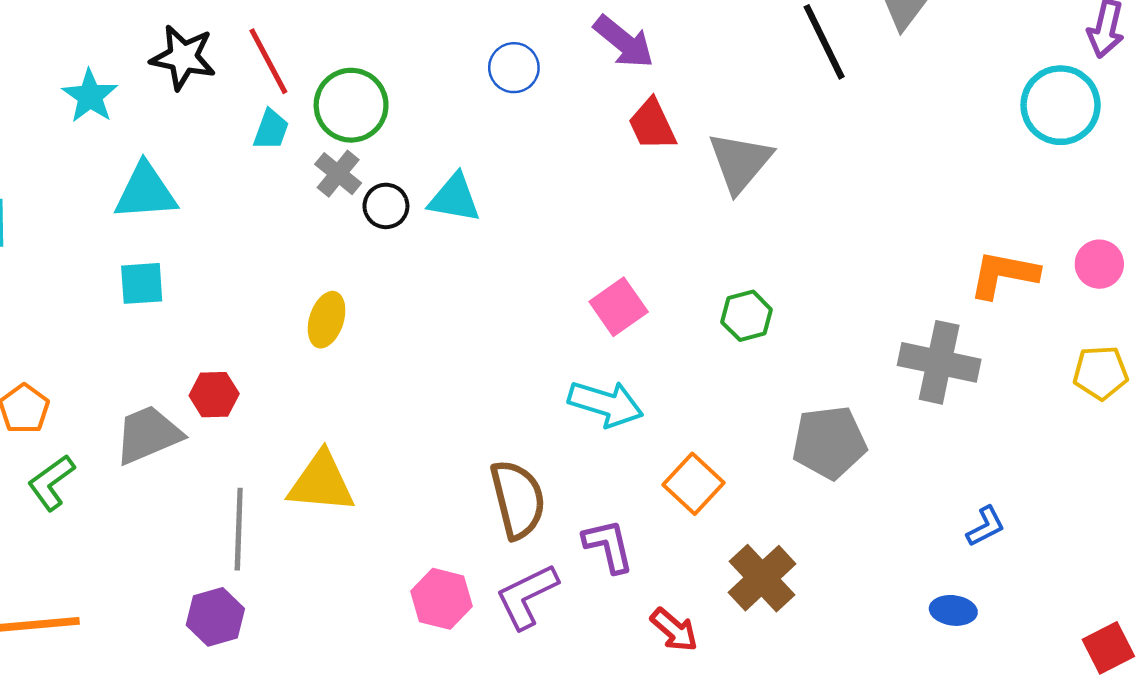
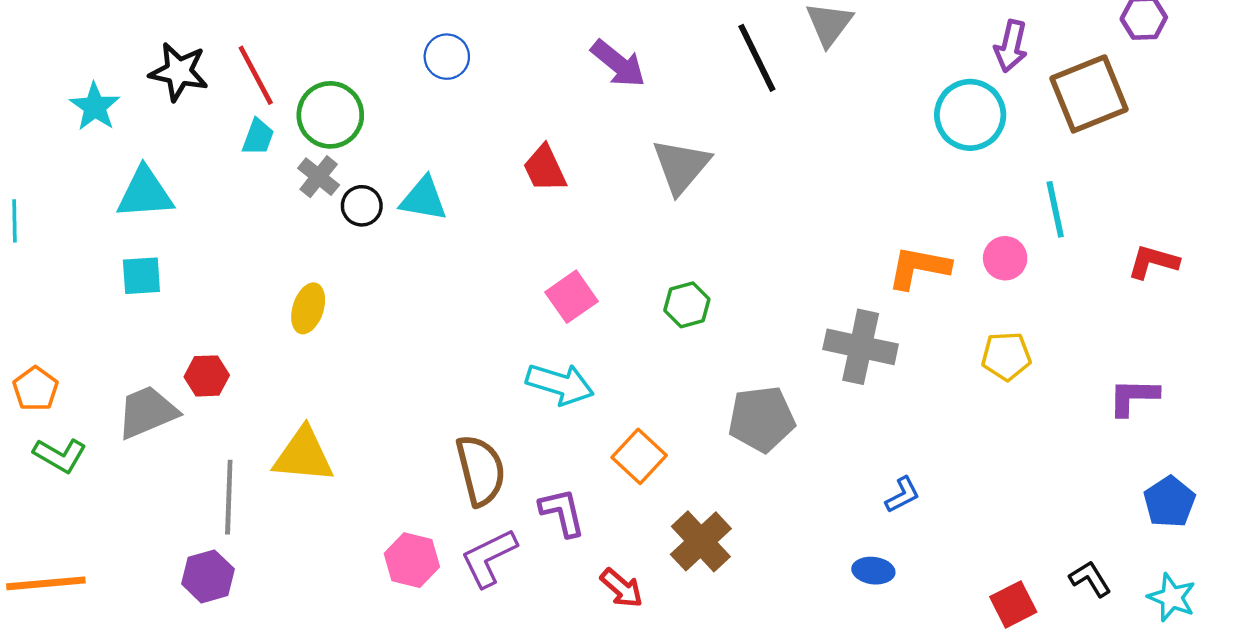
purple arrow: (624, 42) -> (618, 64), moved
blue circle: (514, 68) -> (447, 57), moved
red trapezoid: (652, 125) -> (545, 168), moved
green L-shape: (51, 482) -> (60, 455), turned -114

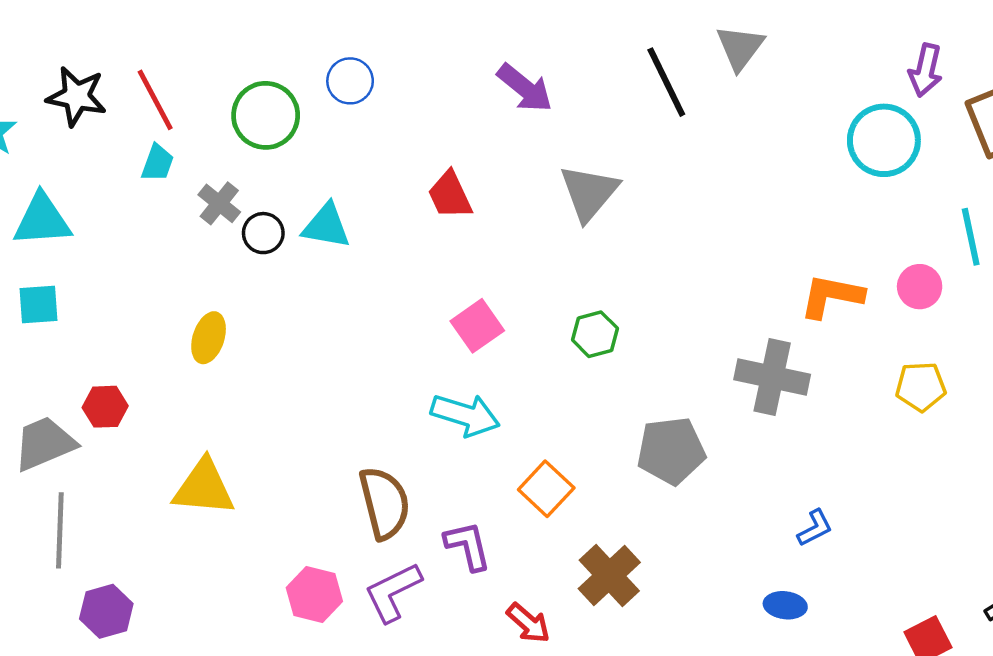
green circle: (330, 115) -> (266, 115), moved
gray line: (229, 497) -> (60, 530), moved

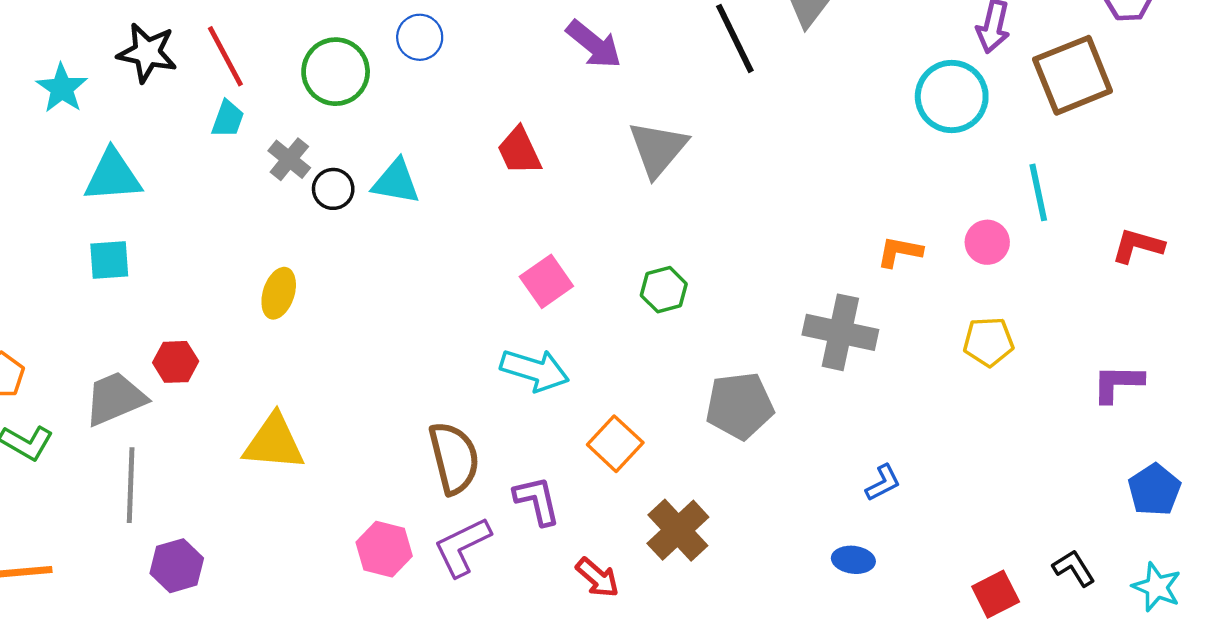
orange L-shape: (832, 296) -> (900, 252), size x0.7

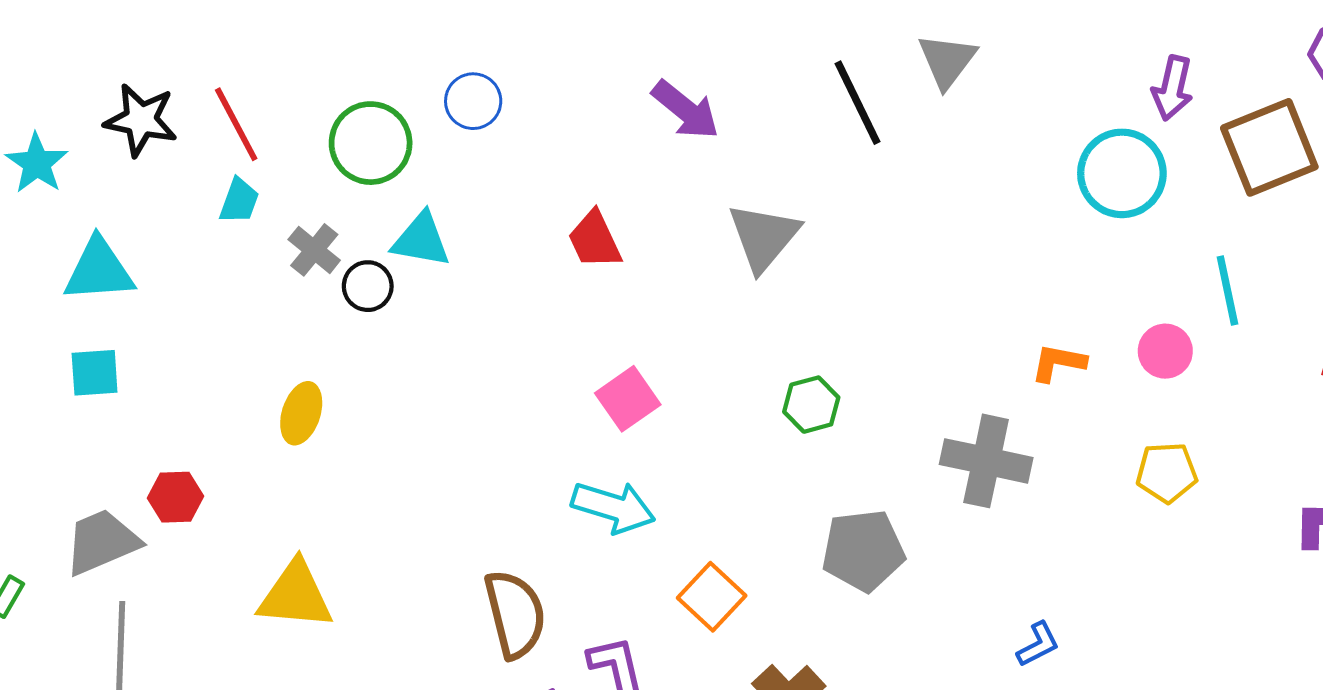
cyan triangle: (396, 182) -> (421, 240), moved
green hexagon: (664, 290) -> (811, 405), moved

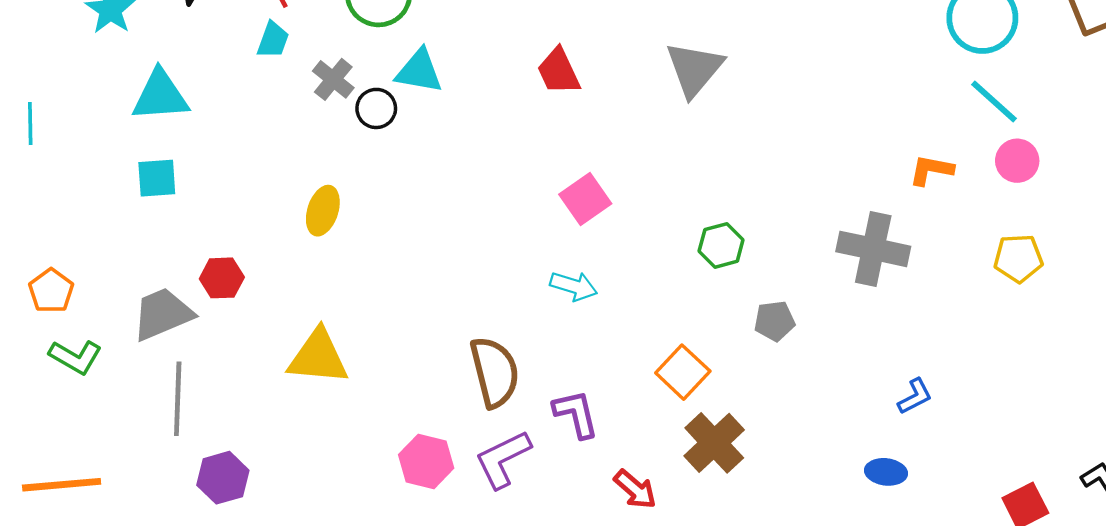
cyan line: (1227, 290) -> (994, 101), moved, turned -36
green hexagon: (811, 405) -> (721, 245), moved
cyan arrow: (613, 507) -> (574, 286), size x0.7
gray pentagon: (863, 551) -> (775, 321), size x0.6
orange square: (712, 597) -> (683, 372), moved

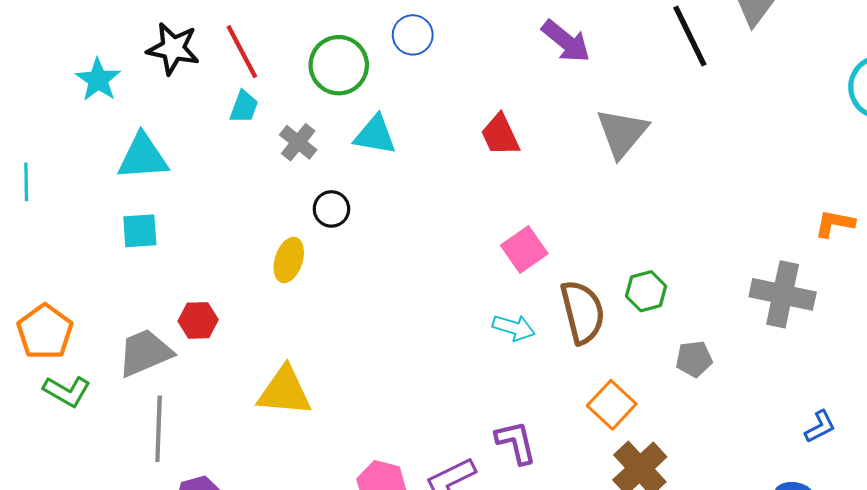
black circle: (376, 108) -> (331, 209), moved
orange pentagon: (51, 291) -> (45, 332), size x1.4
brown semicircle: (495, 372) -> (583, 312), moved

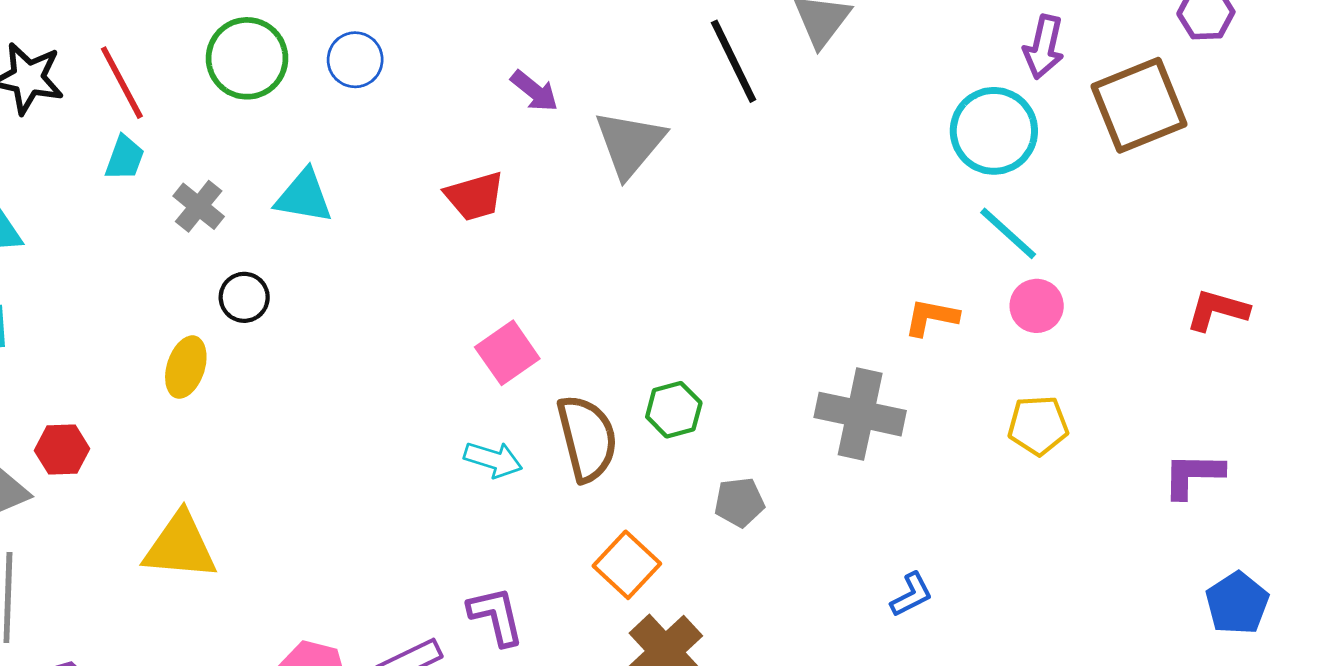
purple arrow: (566, 41) -> (534, 91), moved, size x0.7
green circle: (339, 65) -> (247, 58), moved
gray triangle: (622, 133) -> (630, 144), moved
red trapezoid: (500, 135) -> (475, 196), turned -81

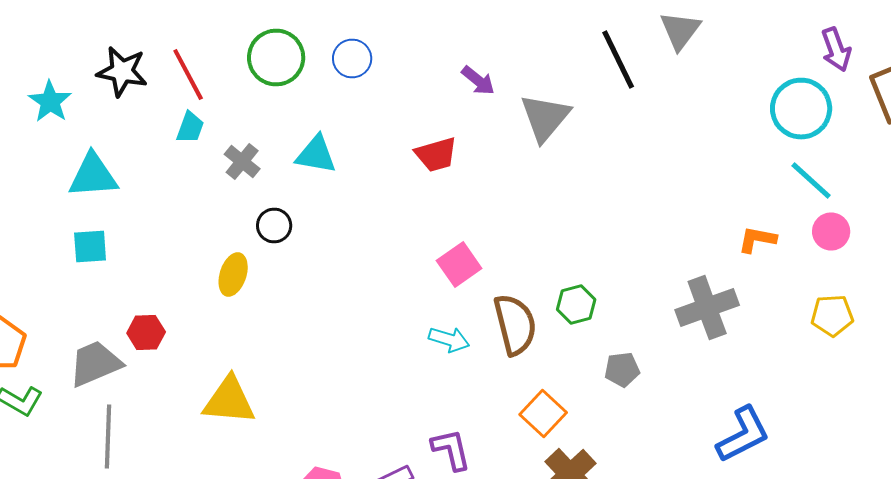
purple arrow: (1044, 47) -> (836, 50), turned -33
gray cross: (860, 414) -> (707, 308), turned -32
blue L-shape: (911, 595) -> (743, 434), size x1.8

